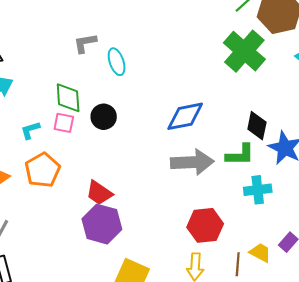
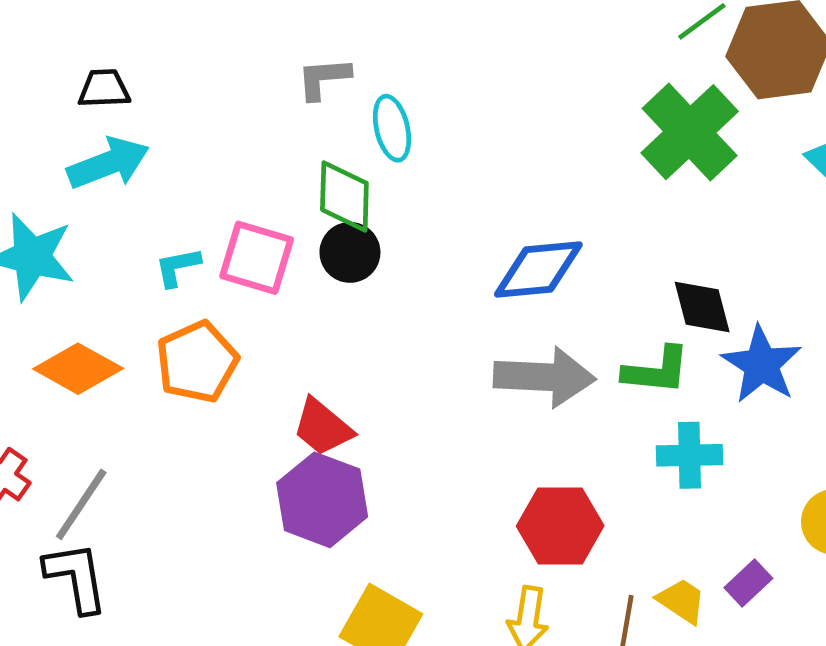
green diamond: (68, 98) -> (344, 196), moved
pink square: (64, 123) -> (257, 258), size x1.5
black diamond: (257, 126) -> (702, 307), turned -32

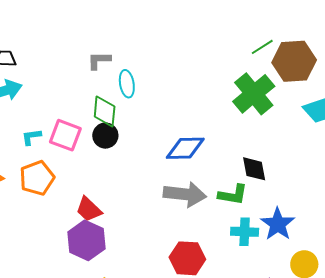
blue star: (762, 364) -> (278, 224), moved

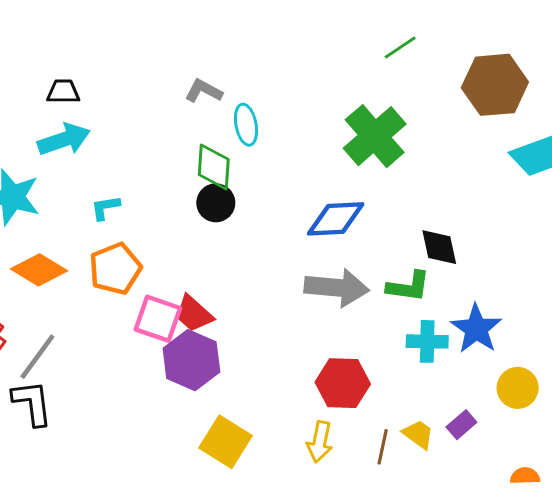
green line: (262, 47) -> (400, 48), moved
gray L-shape: (99, 60) -> (204, 91), turned 30
green cross: (254, 94) -> (375, 136), moved
pink square: (65, 135) -> (158, 319), moved

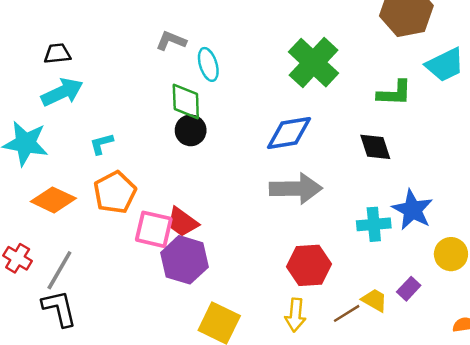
green L-shape: (408, 286) -> (394, 93), moved
brown line: (383, 447) -> (347, 313), turned 52

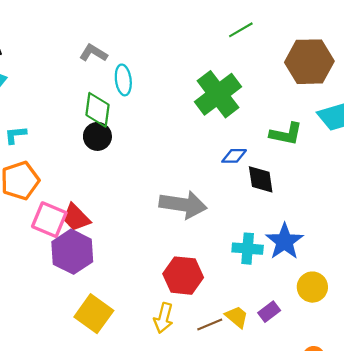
blue diamond: (289, 133) -> (234, 156), moved, size x0.6

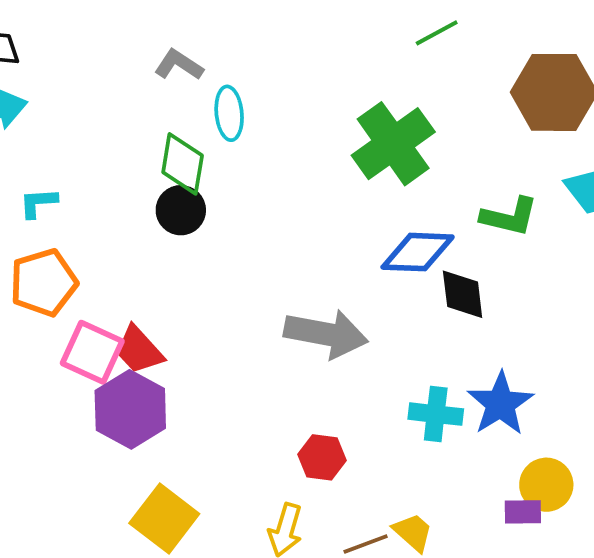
blue diamond: (234, 156) -> (418, 252), size x1.6
red hexagon: (183, 276) -> (322, 457), size x0.7
purple rectangle: (269, 312) -> (523, 512), moved, turned 35

